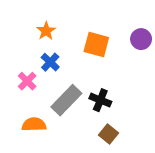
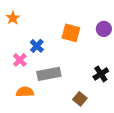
orange star: (46, 31) -> (13, 18), moved
gray rectangle: (66, 100) -> (49, 74), turned 35
black cross: (100, 100) -> (101, 74), moved, turned 35

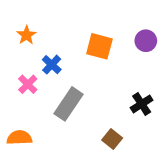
orange star: (13, 18) -> (26, 35), moved
gray rectangle: (49, 74) -> (69, 104), turned -45
orange semicircle: (25, 92) -> (19, 138), moved

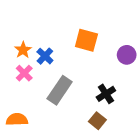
orange star: (26, 35) -> (23, 50), moved
purple circle: (146, 41) -> (127, 55), moved
black cross: (142, 104) -> (106, 94), moved

